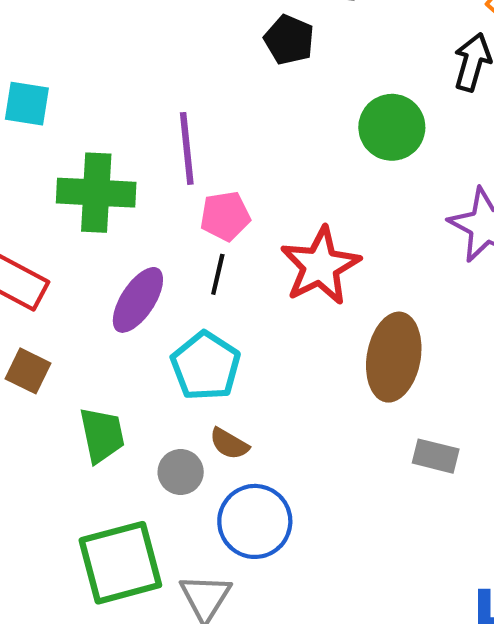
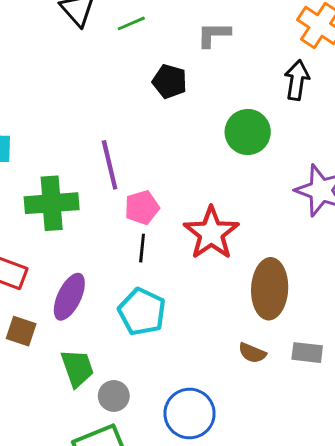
purple ellipse: (138, 300) -> (69, 297), moved
brown semicircle: (229, 444) -> (252, 353), moved
gray circle: (181, 472) -> (114, 396), moved

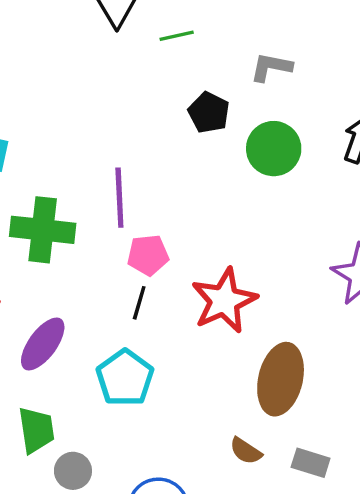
green circle: (248, 132) -> (274, 149), moved

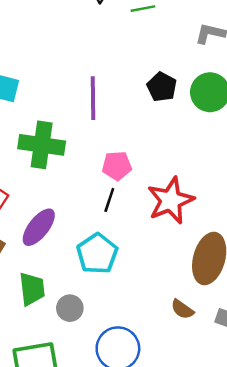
black pentagon: (209, 113) -> (162, 87), moved
purple line: (119, 198) -> (93, 98), moved
gray circle: (73, 471) -> (70, 308), moved

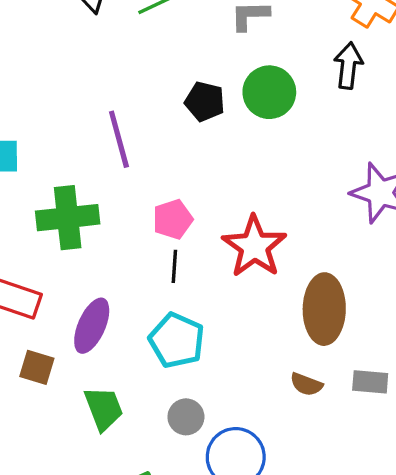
gray circle: (70, 308) -> (186, 417), moved

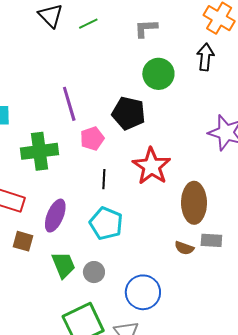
black pentagon: (205, 101) -> (129, 113), moved, size x1.4
pink pentagon: (173, 219) -> (92, 139), moved
gray rectangle: (370, 382) -> (211, 240), moved
gray circle: (186, 417) -> (94, 272), moved

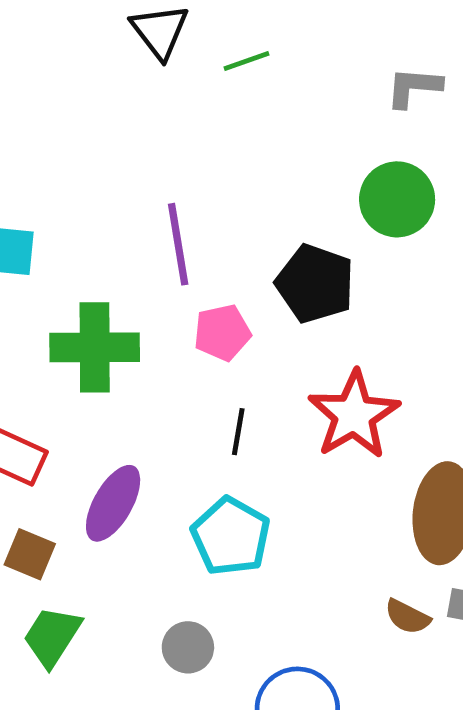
gray L-shape: (146, 28) -> (414, 87), moved
green trapezoid: (63, 265) -> (52, 636), moved, turned -132

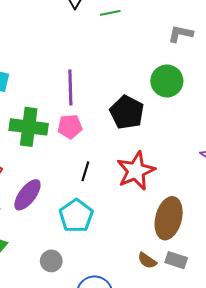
pink pentagon: (222, 333) -> (70, 127), moved

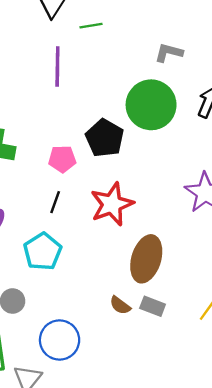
green circle: (167, 81) -> (151, 105), size x1.4
purple line: (70, 87) -> (57, 66), moved
pink pentagon: (70, 127) -> (62, 159), moved

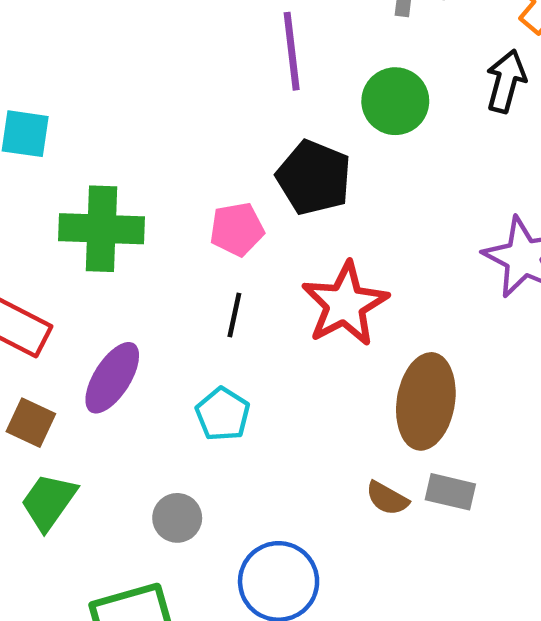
purple line: (57, 66) -> (292, 51), moved
green circle: (151, 105) -> (395, 101), size x0.7
cyan pentagon: (43, 252) -> (223, 414), size x0.7

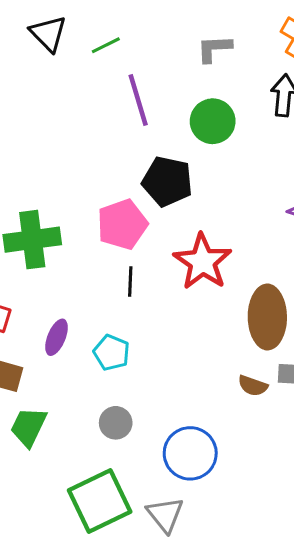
pink pentagon: (237, 229) -> (122, 224), size x1.4
purple ellipse: (112, 378) -> (57, 337), size x0.7
cyan pentagon: (223, 414) -> (112, 353), moved

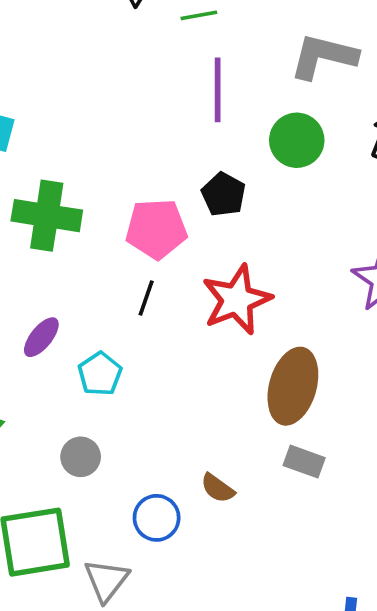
gray L-shape: (214, 49) -> (324, 56), size x1.5
black pentagon: (167, 181) -> (223, 194), size x0.7
brown semicircle: (253, 386) -> (218, 488), moved
blue circle: (190, 453) -> (157, 518), size x0.7

